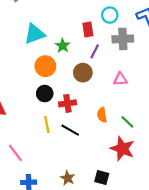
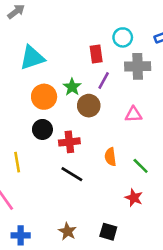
green star: (63, 46) -> (72, 87), moved
yellow line: (47, 125) -> (17, 162), moved
red star: (122, 149) -> (134, 198), size x0.6

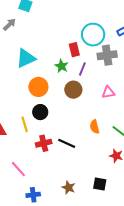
cyan circle: (123, 37) -> (93, 35), size x1.5
green star: (72, 87) -> (61, 66), moved
red cross: (69, 142) -> (44, 143), moved
yellow line: (17, 162) -> (25, 124), moved

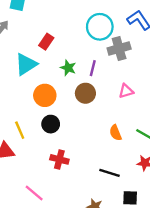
red rectangle: (74, 50) -> (46, 42), moved, turned 56
yellow line: (25, 124) -> (20, 130), moved
red cross: (44, 143) -> (59, 159), turned 35
black line: (67, 143) -> (109, 173), moved

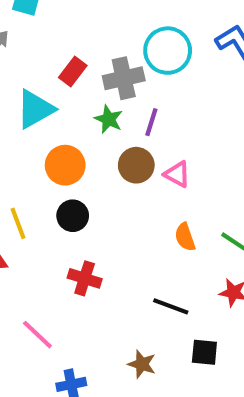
gray cross: (119, 48) -> (124, 78), moved
pink triangle: (126, 91) -> (177, 174), moved, turned 42

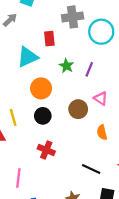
red rectangle: (73, 72) -> (49, 39), turned -48
gray cross: (124, 78) -> (73, 17), moved
brown circle: (136, 165) -> (78, 109), moved
pink line: (37, 335) -> (18, 178), turned 48

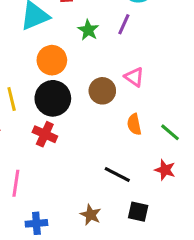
purple line: (89, 69) -> (124, 24), moved
black circle: (43, 116) -> (53, 98), size x1.5
red cross: (46, 150) -> (45, 134), moved

